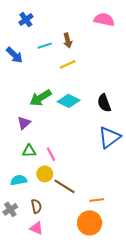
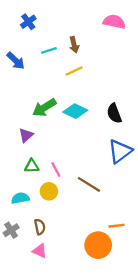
brown line: (65, 186) -> (89, 184), moved
orange line: (97, 200) -> (116, 226), moved

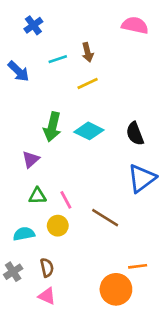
green arrow: (44, 108) -> (52, 127), turned -45

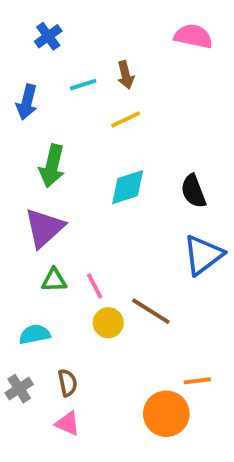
blue arrow: (18, 71) -> (27, 102), turned 60
green arrow: (52, 127) -> (52, 166), moved
cyan diamond: (89, 131) -> (128, 187), turned -44
purple triangle: (31, 159) -> (44, 228), size x1.6
yellow circle: (58, 226) -> (108, 323), moved

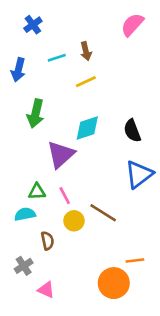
pink semicircle: (193, 36) -> (132, 25), turned -60
purple triangle: (44, 228) -> (61, 155), moved
cyan semicircle: (35, 334) -> (25, 214), moved
brown semicircle: (68, 383) -> (47, 241), moved
gray cross: (19, 389) -> (24, 266), moved

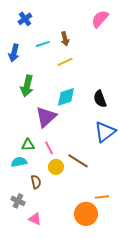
gray cross: (24, 266) -> (18, 201), turned -32

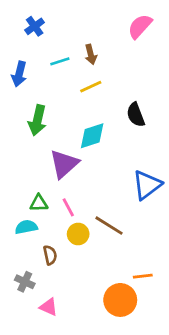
black semicircle: (100, 99) -> (136, 115), moved

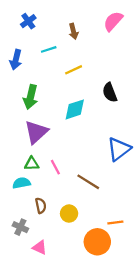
brown arrow: (91, 54) -> (74, 31), moved
purple triangle: (64, 164) -> (36, 132), moved
yellow circle: (78, 234) -> (69, 214), moved

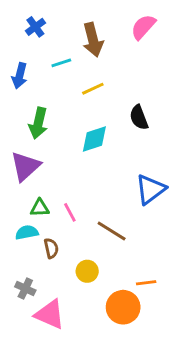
brown arrow: (74, 31) -> (93, 40), size x1.6
purple triangle: (36, 132) -> (25, 166), moved
brown semicircle: (41, 206) -> (51, 248), moved
pink triangle: (40, 247) -> (50, 314), size x1.6

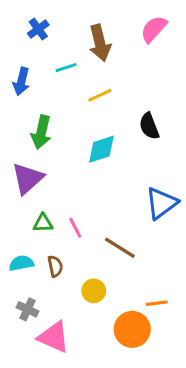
cyan semicircle: (27, 232) -> (21, 263), moved

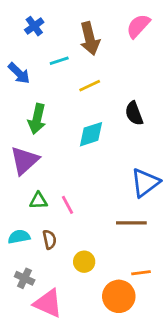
blue arrow: (21, 81) -> (19, 73), turned -60
brown line: (120, 248) -> (131, 223), moved, turned -32

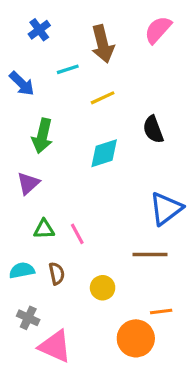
purple triangle: (25, 160) -> (28, 183), size x0.7
yellow circle: (84, 262) -> (103, 288), moved

